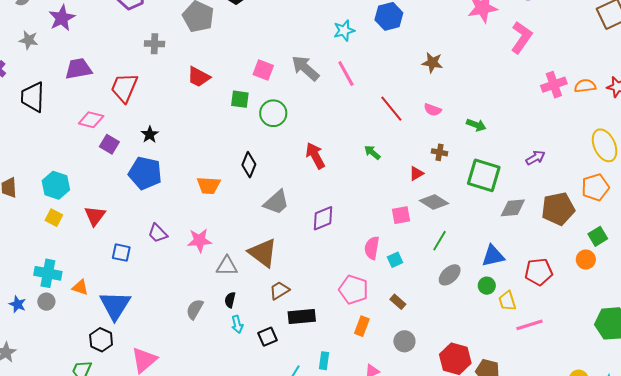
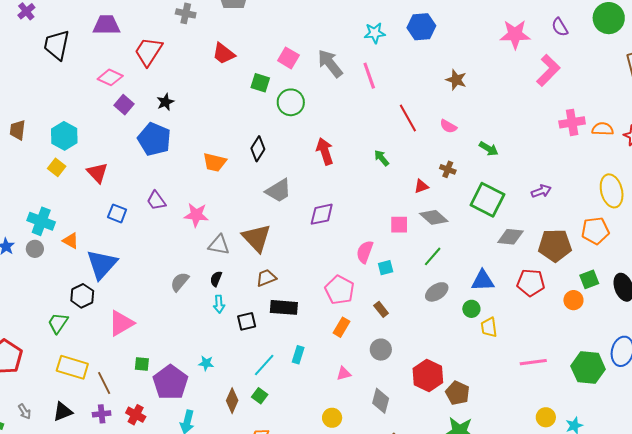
red triangle: (95, 216) -> (97, 173), turned -30
red pentagon: (539, 272) -> (531, 283), moved
pink line: (529, 325) -> (533, 362), moved

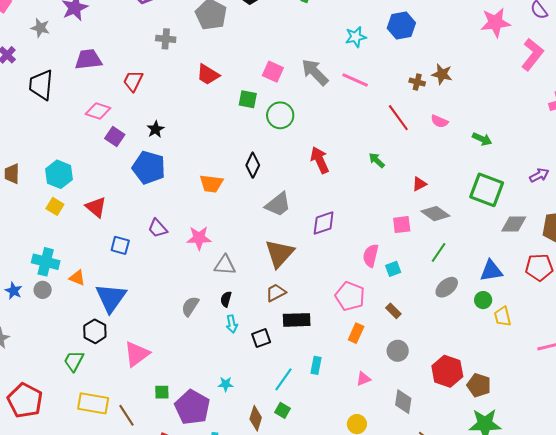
red trapezoid: (148, 51) -> (133, 81), size x0.7
pink line: (369, 76) -> (355, 80), turned -40
brown cross: (448, 169) -> (417, 82), moved
brown triangle: (257, 238) -> (280, 253), moved, turned 32

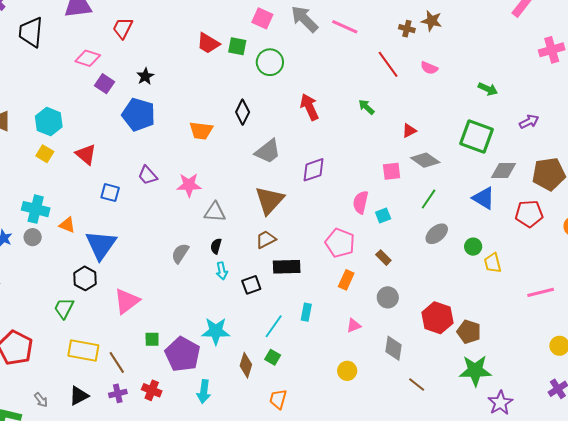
red trapezoid: (208, 75) -> (208, 43), moved
green arrow: (482, 139) -> (488, 89), moved
blue triangle: (491, 271) -> (484, 198), moved, turned 40
cyan star: (226, 384) -> (216, 331), size x1.8

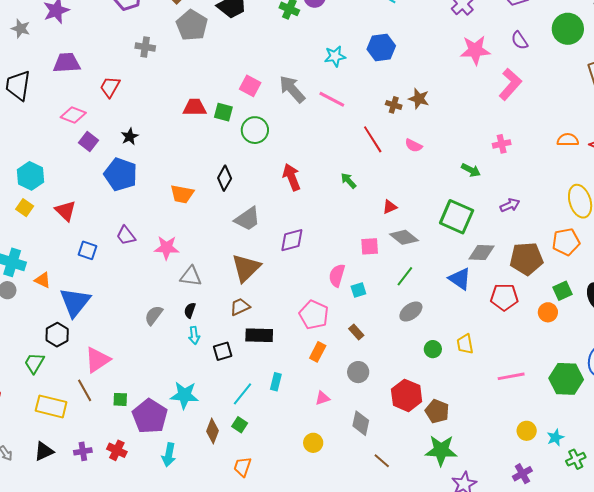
red trapezoid: (208, 43) -> (195, 107), turned 145
pink cross: (552, 50) -> (502, 144), moved, size x0.7
green circle: (473, 247) -> (433, 349), moved
brown line: (117, 362) -> (85, 390), moved

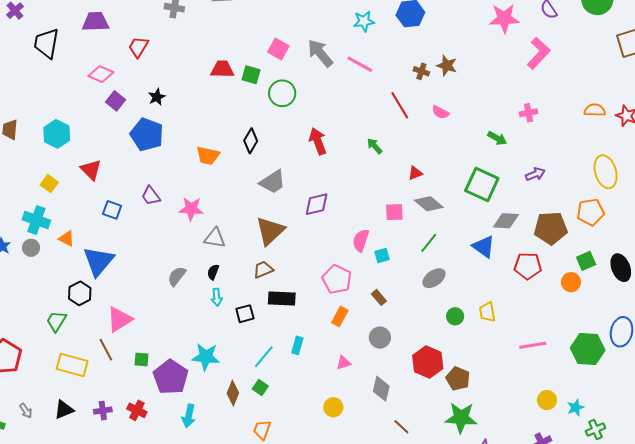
yellow square: (25, 208) -> (49, 184), moved

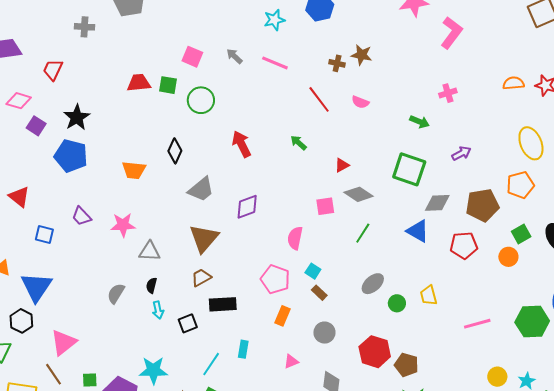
gray arrow: (320, 53) -> (234, 56), size x0.6
black star: (157, 97) -> (77, 117), size x1.5
cyan square: (382, 256) -> (313, 271), moved, turned -35
gray ellipse: (434, 278) -> (373, 284), moved

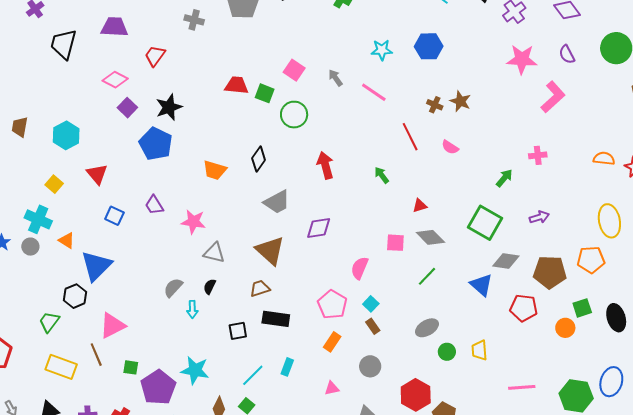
green arrow: (420, 122) -> (504, 178), turned -84
brown triangle: (204, 238) -> (270, 251), turned -40
cyan arrow: (158, 310) -> (192, 309), moved

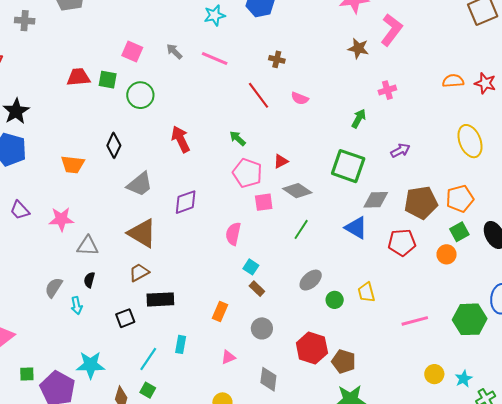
brown star: (460, 101) -> (358, 48), moved
orange pentagon: (591, 260) -> (460, 199), moved
pink pentagon: (332, 305) -> (247, 173), moved

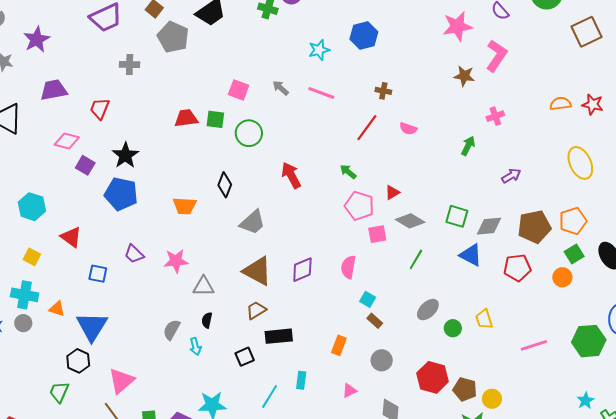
red line: (259, 95) -> (367, 128), turned 76
green square: (348, 166) -> (457, 216), moved, size x0.7
purple diamond: (186, 202) -> (302, 270), moved
yellow circle: (434, 374) -> (492, 399), moved

